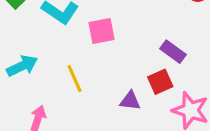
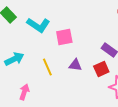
purple triangle: (130, 101) -> (75, 65), moved

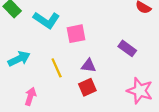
red square: (101, 69) -> (87, 87), moved

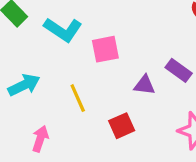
purple triangle: (89, 66) -> (144, 85), moved

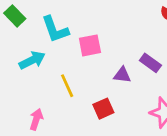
cyan L-shape: (63, 30) -> (55, 29), turned 36
cyan arrow: (24, 85) -> (32, 60), moved

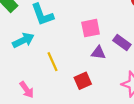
pink square: (90, 45) -> (91, 28), moved
pink arrow: (36, 119) -> (27, 90), turned 126

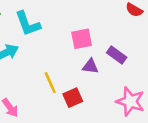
yellow line: (52, 62) -> (50, 83), moved

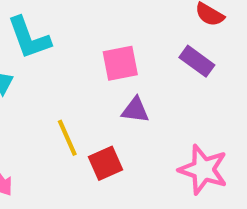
purple rectangle: (117, 55) -> (197, 61), moved

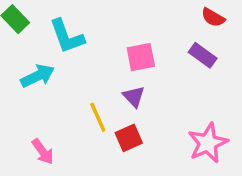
purple triangle: (135, 110) -> (134, 97), moved, turned 40
pink star: (203, 170) -> (208, 143), turned 30

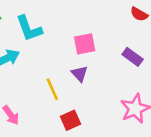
purple rectangle: (203, 55) -> (133, 57), moved
red square: (129, 138) -> (70, 120), moved

